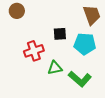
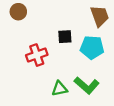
green triangle: (55, 68) -> (60, 89), moved

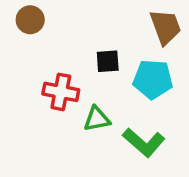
red cross: (37, 55) -> (61, 92), turned 30
green triangle: (60, 89) -> (97, 119), moved

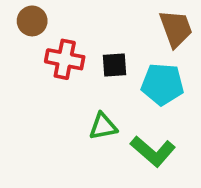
red cross: (61, 92) -> (65, 59), moved

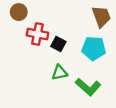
black square: (115, 65) -> (58, 44), moved, turned 32

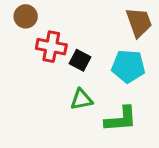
green L-shape: (88, 87) -> (121, 119), turned -45

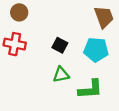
red cross: (51, 47) -> (15, 44), moved

